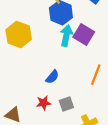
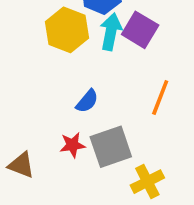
yellow hexagon: (19, 34) -> (67, 30), moved
gray square: (66, 104) -> (111, 147), size x1.6

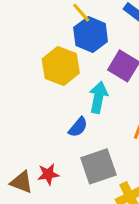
cyan arrow: (111, 32) -> (98, 97), moved
red star: (72, 145) -> (48, 174), moved

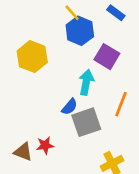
yellow hexagon: (61, 66) -> (32, 57), moved
gray square: (98, 166) -> (86, 122), moved

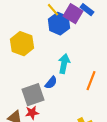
purple square: (107, 57) -> (73, 14), moved
gray square: (86, 122) -> (33, 95), moved

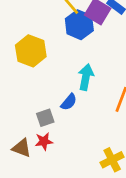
gray square: (33, 95) -> (45, 118), size x0.6

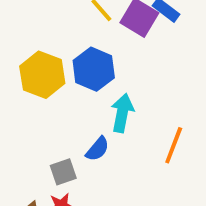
blue hexagon: (79, 25) -> (94, 69), moved

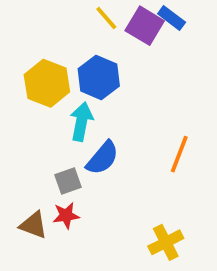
cyan arrow: (122, 113) -> (81, 122), moved
blue semicircle: (98, 149) -> (103, 158), size x1.4

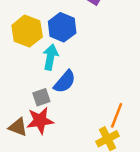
orange line: (179, 154) -> (117, 115), moved
red star: (66, 215) -> (40, 121), size x1.5

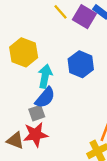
blue hexagon: (62, 27) -> (81, 64), moved
blue semicircle: (65, 82) -> (45, 98), moved

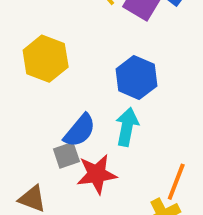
cyan arrow: (45, 76) -> (127, 127), moved
red star: (36, 134) -> (97, 174), moved

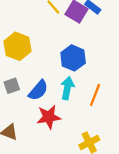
gray square: (66, 155) -> (12, 86), moved
orange line: (176, 182) -> (95, 95), moved

